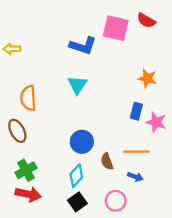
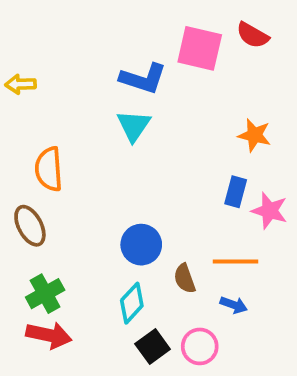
cyan triangle: (77, 85) -> (134, 126), moved
black square: (77, 202) -> (153, 346), moved

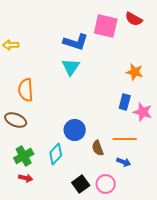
brown ellipse: (30, 226) -> (16, 120), turned -40
cyan diamond: (132, 303) -> (56, 154), moved
red arrow: (49, 335) -> (26, 178), size x0.6

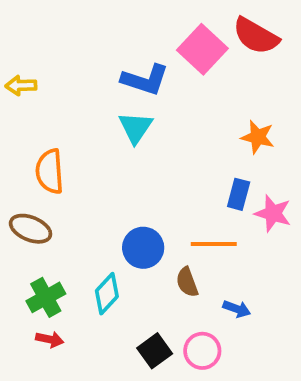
red semicircle: (134, 19) -> (256, 36), size x1.4
pink square: (106, 26) -> (202, 49), turned 30
orange line: (125, 139) -> (214, 244), moved

